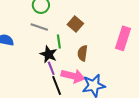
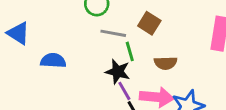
gray line: (39, 27) -> (113, 33), moved
brown semicircle: (83, 53) -> (166, 63), turned -91

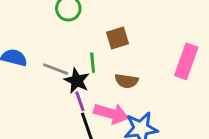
brown square: (149, 23) -> (118, 38), turned 30
gray line: (113, 33) -> (56, 69), moved

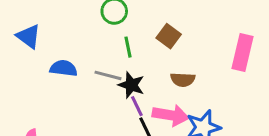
brown square: (118, 38) -> (169, 36), turned -30
green line: (93, 63) -> (128, 47), moved

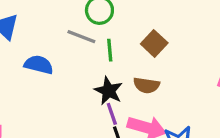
gray line: (108, 75) -> (81, 37), moved
brown semicircle: (183, 80) -> (146, 85), moved

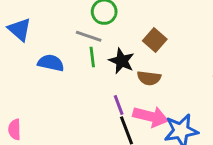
green line: (110, 50) -> (92, 57), moved
black star: (109, 91) -> (122, 61), moved

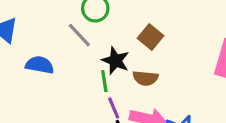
gray line: (89, 36) -> (79, 35), turned 30
green line: (92, 57) -> (104, 81), moved

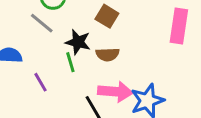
purple line: (114, 108) -> (41, 82), moved

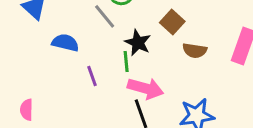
brown semicircle: (108, 54) -> (195, 51), moved
pink arrow: (115, 92) -> (146, 88), moved

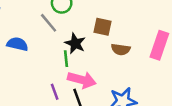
brown square: (172, 22) -> (103, 27), turned -30
purple line: (92, 76) -> (55, 92), moved

